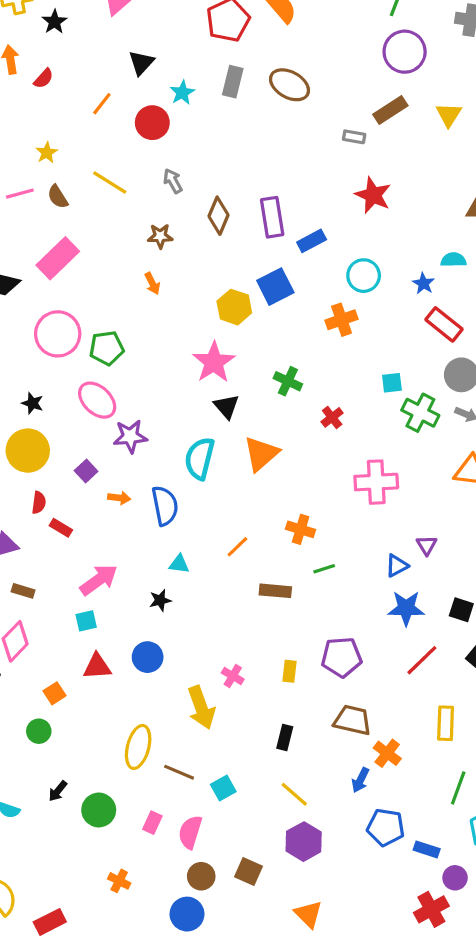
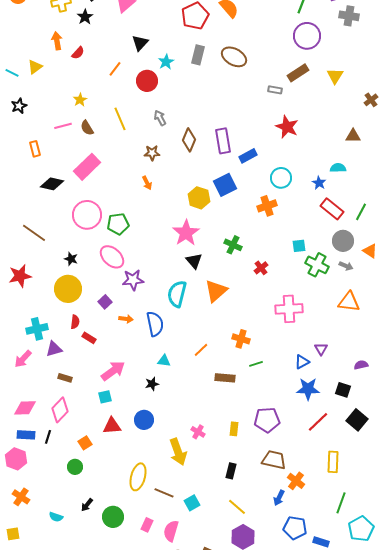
yellow line: (110, 183) -> (120, 119), turned 35

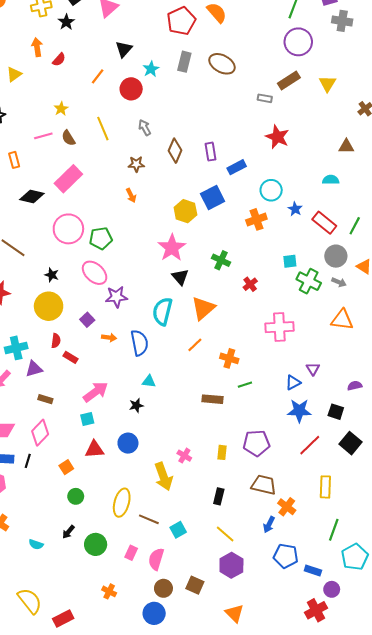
purple rectangle: (223, 141) -> (210, 152), size x0.7
blue star: (319, 183) -> (295, 209), moved
orange line: (201, 350) -> (195, 345), moved
green circle: (75, 467) -> (76, 496), moved

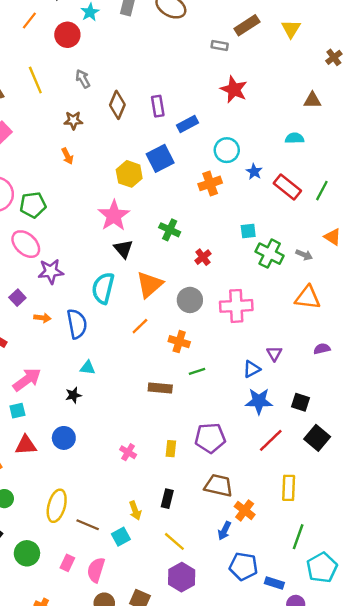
gray circle: (336, 256) -> (190, 300), moved
purple semicircle: (355, 386) -> (322, 349), moved
yellow arrow: (163, 476) -> (135, 510), moved, size x0.6

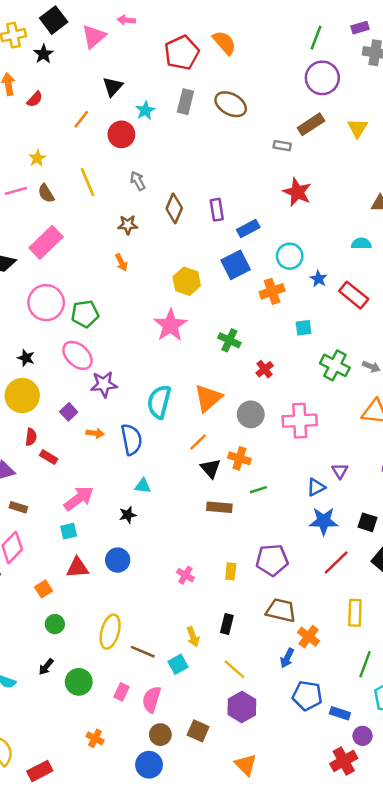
blue square: (160, 158) -> (236, 265), moved
cyan square: (248, 231) -> (303, 328), moved
black triangle: (123, 249) -> (211, 468), moved

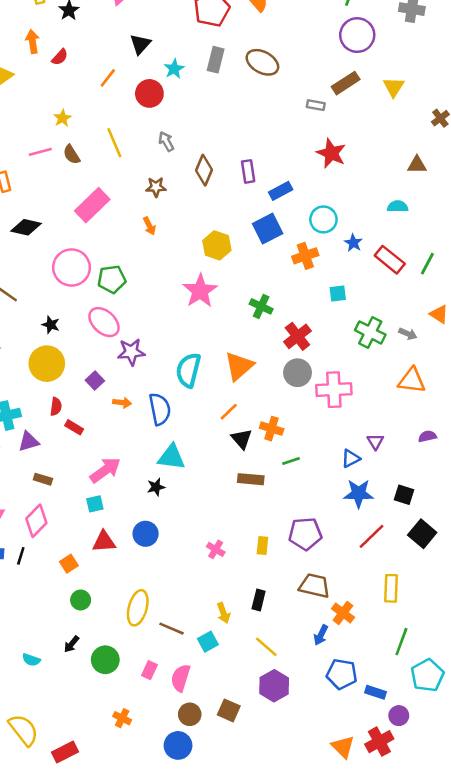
pink rectangle: (46, 242) -> (92, 205), moved
red cross: (265, 369) -> (297, 336), size x1.5
gray circle: (251, 414) -> (297, 373), moved
cyan triangle: (143, 486) -> (172, 457), size x1.6
orange triangle: (246, 765) -> (343, 747), moved

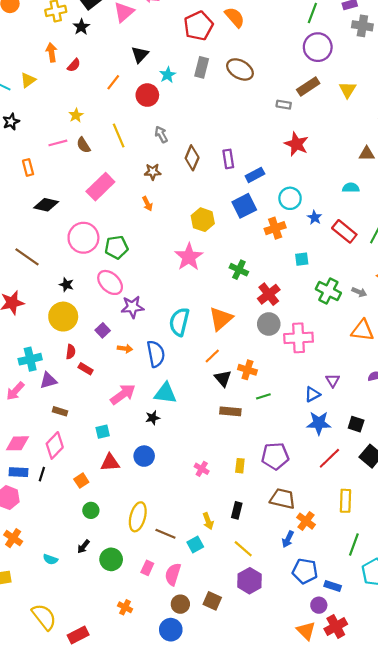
pink arrow: (105, 470) -> (123, 394), moved
purple circle: (399, 716) -> (319, 605), moved

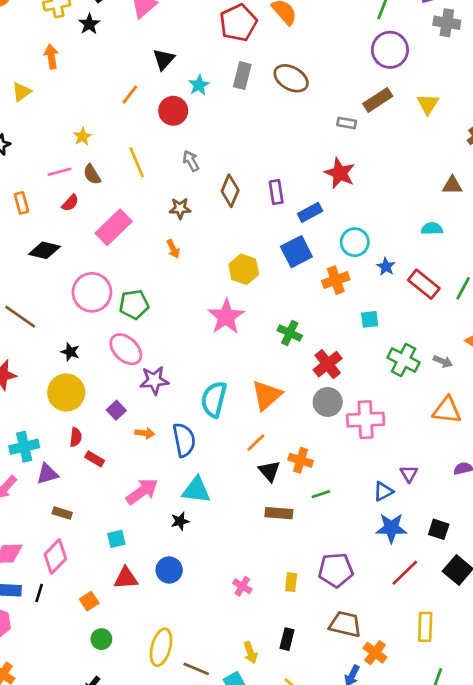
red semicircle: (74, 65) -> (70, 203), moved
red star: (296, 144) -> (340, 173), moved

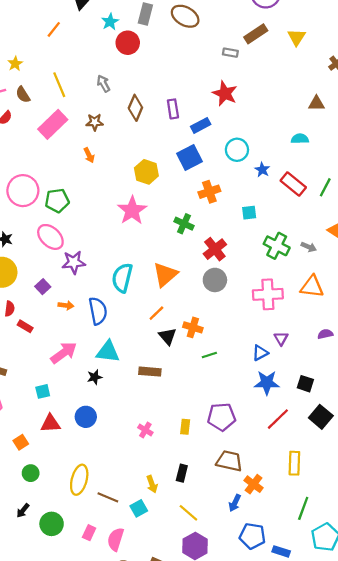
red circle: (173, 111) -> (128, 43), moved
pink rectangle: (114, 227) -> (53, 124), moved
orange cross: (336, 280) -> (209, 192), moved
pink cross: (366, 420) -> (268, 294), moved
brown rectangle: (279, 513) -> (150, 372), moved

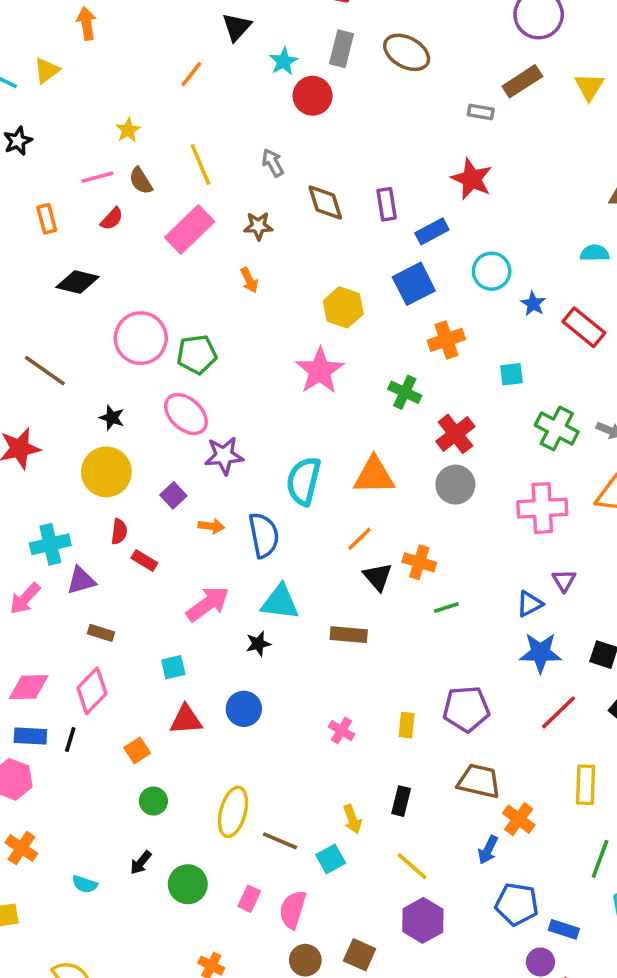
brown diamond: (135, 108) -> (325, 202), turned -40
orange triangle: (165, 274) -> (374, 476), turned 40

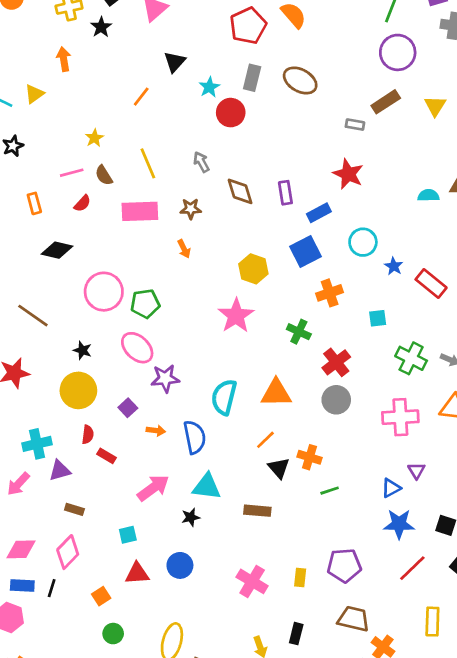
pink rectangle: (190, 230) -> (140, 211), turned 42
cyan semicircle: (595, 253) -> (428, 195), moved
pink cross: (341, 731) -> (252, 581), size x1.6

